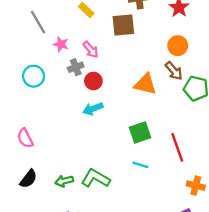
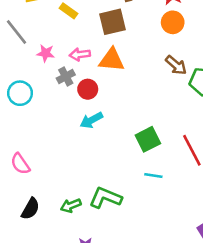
orange circle: (178, 46) -> (173, 22), moved
pink arrow: (91, 50) -> (80, 54), turned 132
orange triangle: (145, 84) -> (112, 60), moved

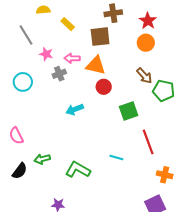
red circle: (88, 89) -> (104, 87), moved
green square: (148, 139) -> (129, 111), moved
green arrow: (71, 206) -> (42, 159), moved

